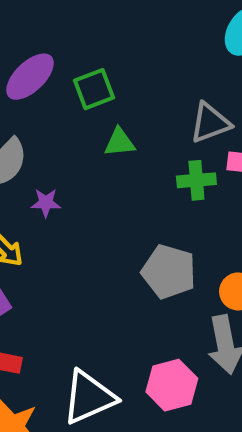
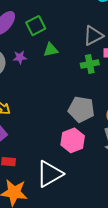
purple star: (46, 203) -> (20, 57), moved
pink hexagon: (172, 385) -> (73, 140), moved

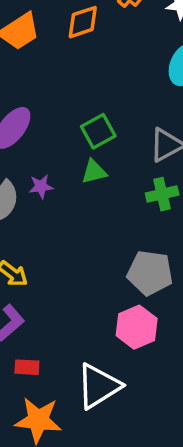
green square: (36, 26) -> (98, 131), moved

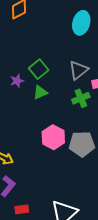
purple star: (41, 186) -> (17, 81), moved
pink hexagon: (137, 327) -> (53, 137), moved

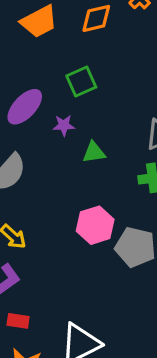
green square: (39, 69) -> (81, 82), moved

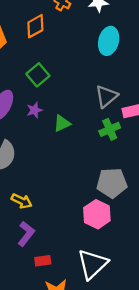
pink hexagon: (95, 225) -> (97, 214), moved

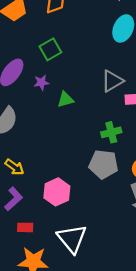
green cross: (110, 129) -> (111, 132), moved
pink hexagon: (97, 214) -> (57, 192), moved
white triangle: (92, 264) -> (72, 239), turned -36

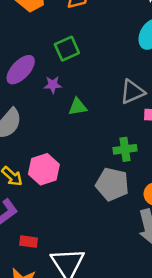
pink hexagon: (57, 192) -> (44, 169), moved
red rectangle: (25, 227) -> (28, 242), moved

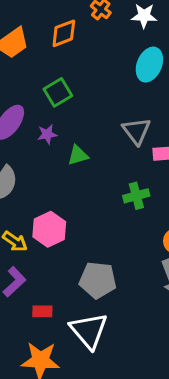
gray triangle: (132, 92) -> (136, 131), turned -36
gray pentagon: (112, 184) -> (98, 280), moved

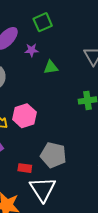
red rectangle: (42, 311) -> (25, 168), moved

